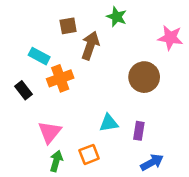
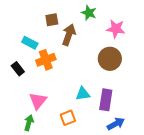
pink star: (170, 38) -> (116, 29), moved
purple rectangle: (139, 131) -> (106, 100), size x1.5
green arrow: (56, 161) -> (29, 123), moved

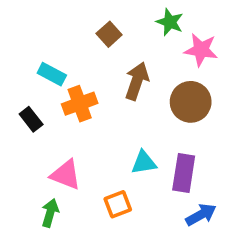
green star: (89, 13) -> (170, 22), moved
brown square: (52, 20) -> (109, 34), moved, turned -32
brown arrow: (69, 35) -> (137, 81), moved
pink triangle: (38, 101) -> (66, 175), turned -48

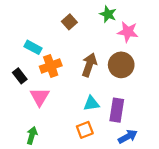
brown arrow: (137, 81) -> (89, 65), moved
pink triangle: (66, 175) -> (40, 97), moved, turned 40
orange square: (118, 204) -> (85, 130), moved

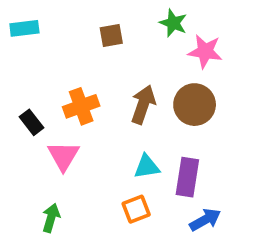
brown square: (69, 22) -> (111, 35), turned 32
cyan rectangle: (33, 47) -> (24, 28), moved, turned -35

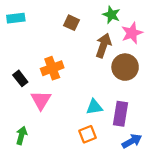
brown square: (111, 35) -> (72, 23), turned 35
pink star: (205, 51) -> (132, 33), turned -30
brown arrow: (143, 105) -> (103, 45), moved
green arrow: (51, 218) -> (21, 135), moved

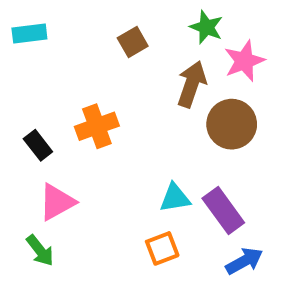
brown square: (72, 23) -> (133, 42), turned 35
pink triangle: (41, 100) -> (57, 202), moved, turned 30
purple rectangle: (121, 114) -> (223, 210), turned -45
green arrow: (21, 135) -> (40, 251), turned 126

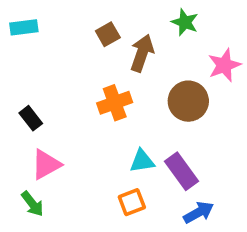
green star: (206, 27) -> (185, 22), moved
pink star: (244, 61) -> (224, 65), moved
brown arrow: (192, 84) -> (142, 53), moved
orange cross: (97, 126) -> (115, 103), moved

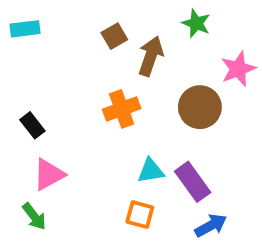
orange square: (132, 202) -> (140, 215), turned 36

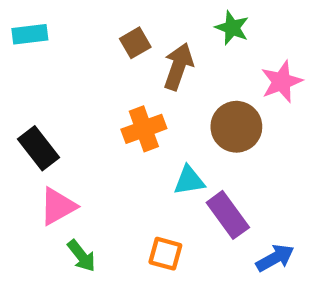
black rectangle: (32, 125) -> (38, 148), size x1.4
cyan triangle: (151, 171) -> (189, 181), moved
green arrow: (34, 216) -> (82, 256), moved
blue arrow: (211, 225) -> (275, 258), moved

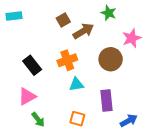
brown arrow: (178, 67) -> (83, 31), turned 40
black rectangle: (38, 148) -> (32, 65), moved
cyan triangle: (189, 181) -> (76, 84), moved
purple rectangle: (228, 215) -> (107, 100), turned 30

